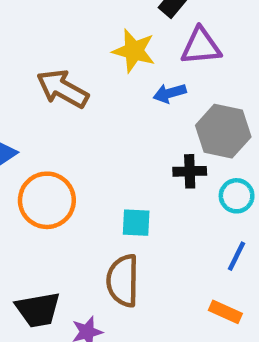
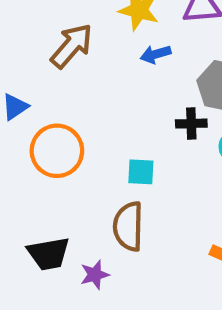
brown arrow: (63, 89) -> (72, 46), turned 102
blue arrow: (170, 93) -> (156, 54), moved

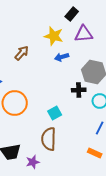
brown arrow: (72, 46) -> (22, 53), size x0.7
cyan square: (141, 172) -> (55, 113), turned -32

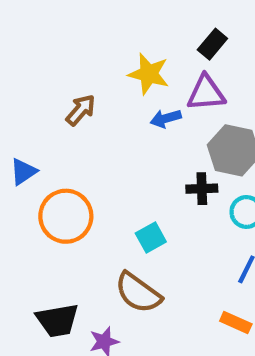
black rectangle: (72, 14) -> (212, 44), moved
purple triangle: (84, 34) -> (206, 93), moved
brown semicircle: (49, 139) -> (138, 293), turned -55

